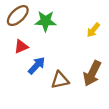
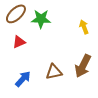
yellow arrow: (93, 30) -> (84, 27), turned 120
blue arrow: (37, 66) -> (23, 79), moved

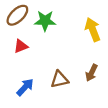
yellow arrow: (84, 27) -> (93, 30), size x1.5
brown arrow: (83, 66) -> (92, 73), size x0.7

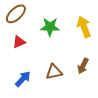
green star: (45, 21) -> (50, 27), moved

